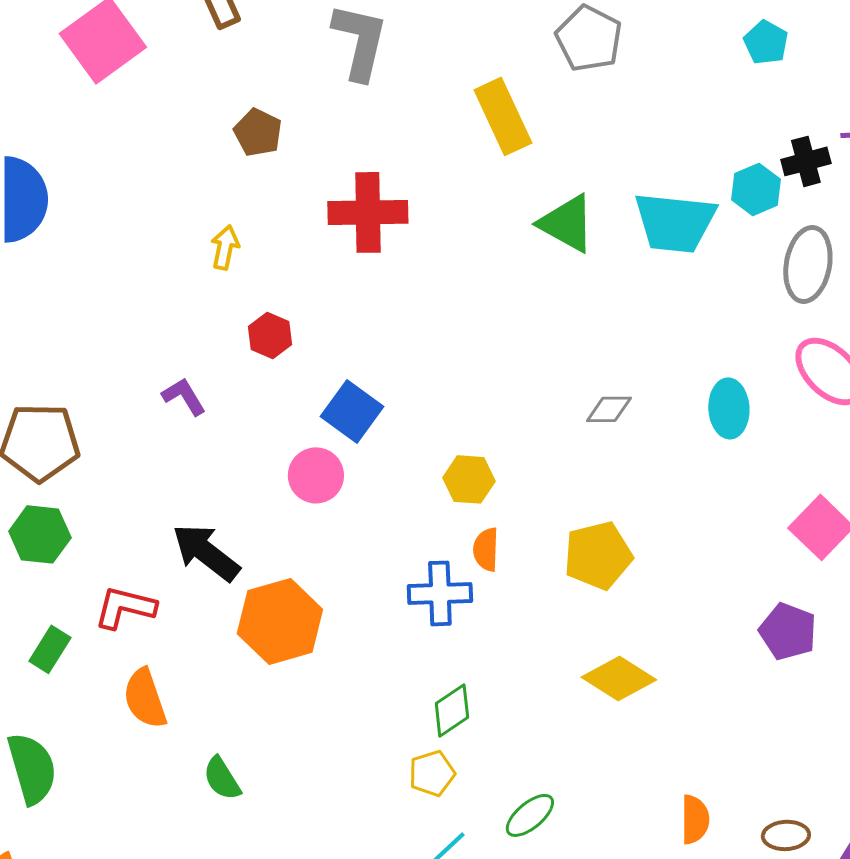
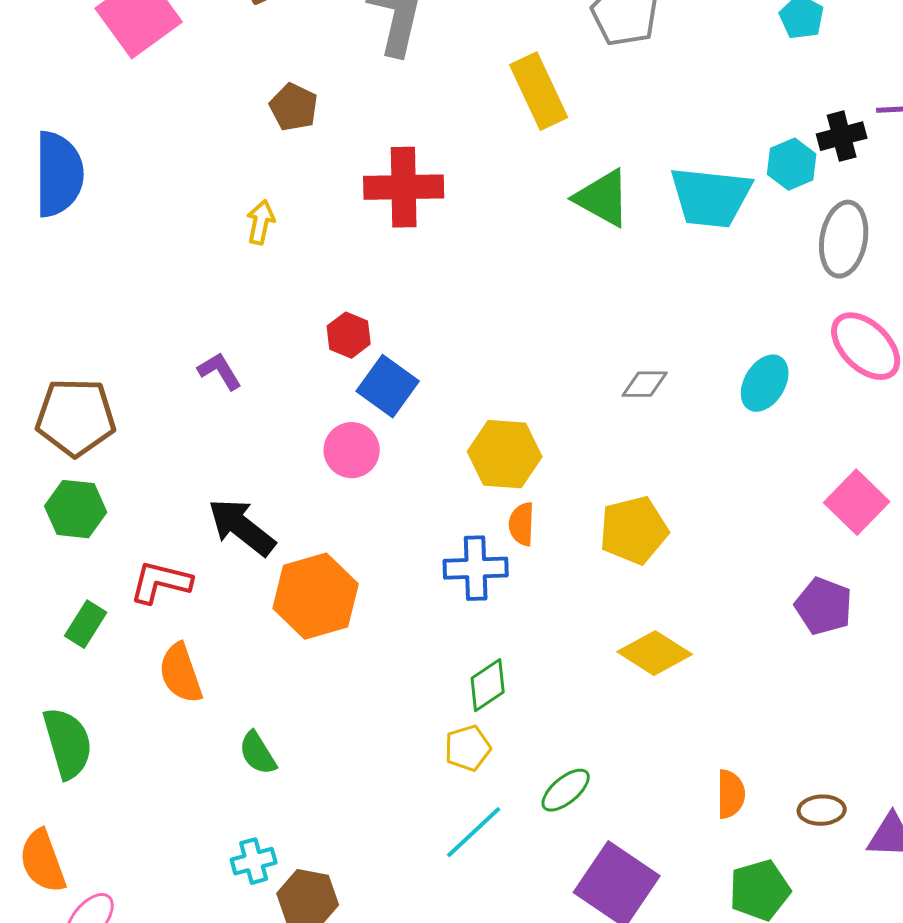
red hexagon: (270, 335) -> (349, 335), moved
cyan ellipse: (729, 408) -> (765, 383), turned 34
yellow hexagon: (469, 479) -> (505, 454), size x1.4

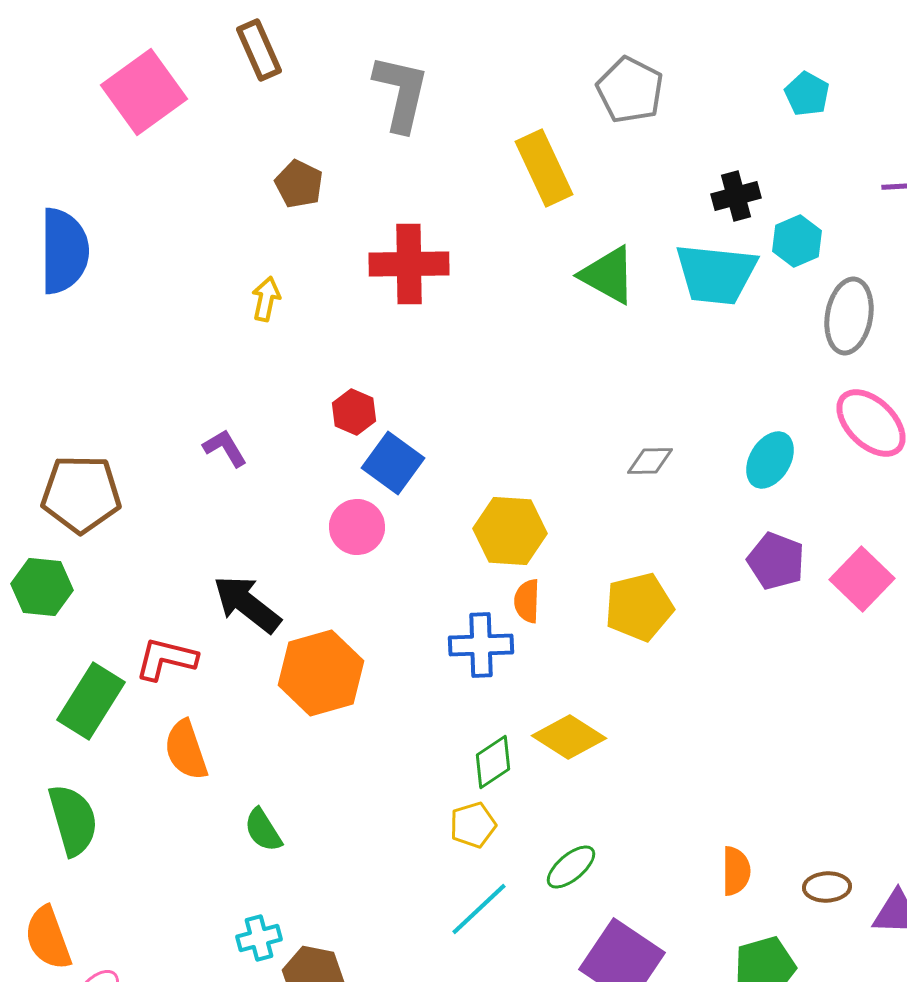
black cross: (842, 136) -> (736, 196), moved
green hexagon: (76, 509) -> (42, 587), moved
purple pentagon: (824, 606) -> (776, 561), moved
green rectangle: (86, 624) -> (91, 701), size x1.6
yellow diamond: (655, 653) -> (569, 737), moved

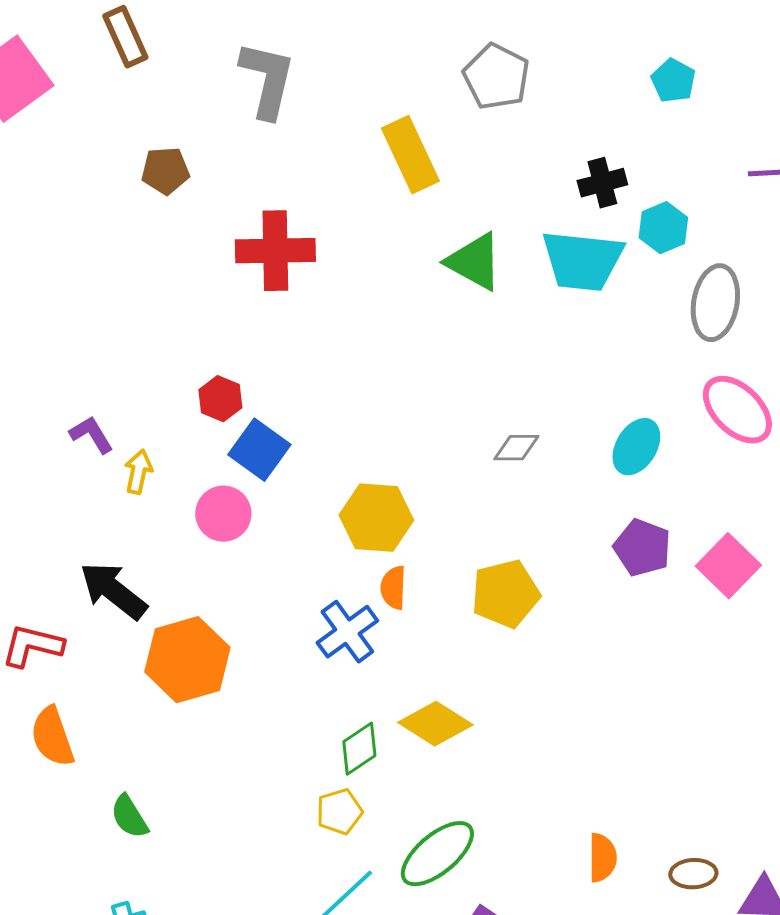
brown pentagon: (299, 184) -> (165, 171), turned -30
yellow arrow: (266, 299) -> (138, 472), moved
blue cross: (481, 645) -> (347, 632), turned -34
green ellipse: (571, 867) -> (437, 854), size x1.5

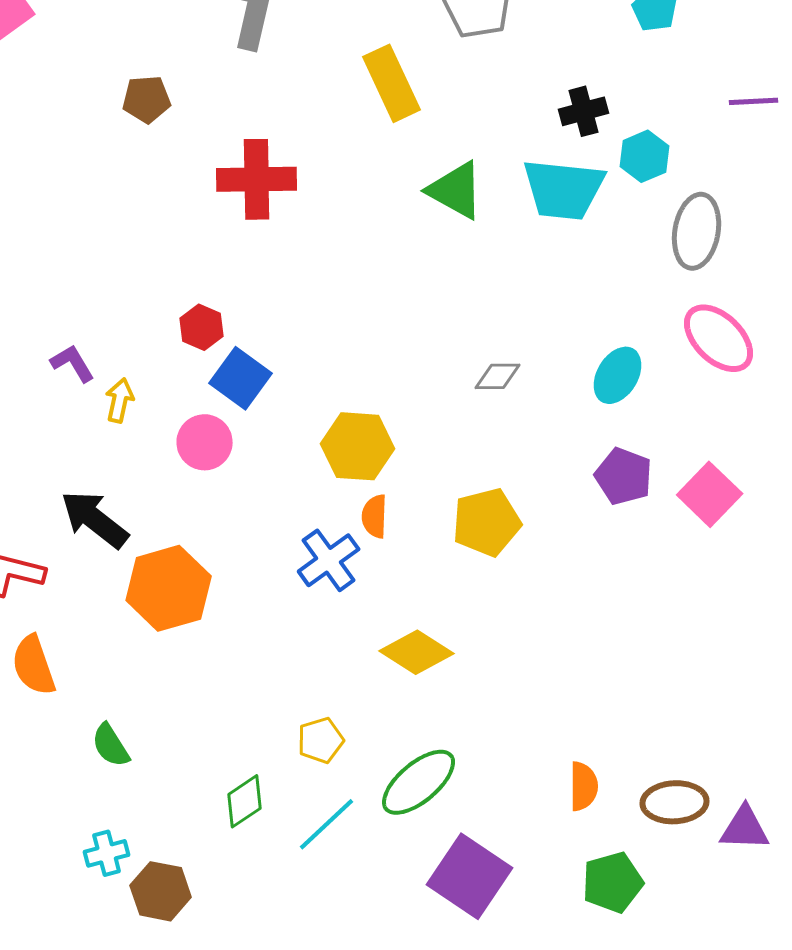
green diamond: (359, 749) -> (245, 801), moved
brown ellipse: (693, 874) -> (675, 802), size x1.4

